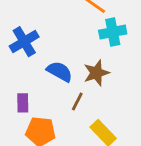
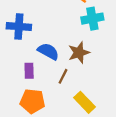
blue cross: (24, 42) -> (19, 27), turned 35
purple rectangle: (23, 103) -> (29, 71), moved

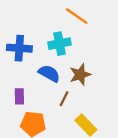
cyan cross: (92, 19) -> (59, 44), moved
purple rectangle: (29, 71) -> (19, 96), moved

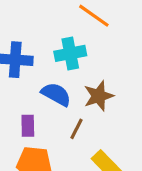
purple rectangle: (19, 96) -> (28, 126), moved

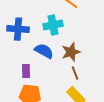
brown line: (77, 129) -> (75, 73), moved, turned -48

